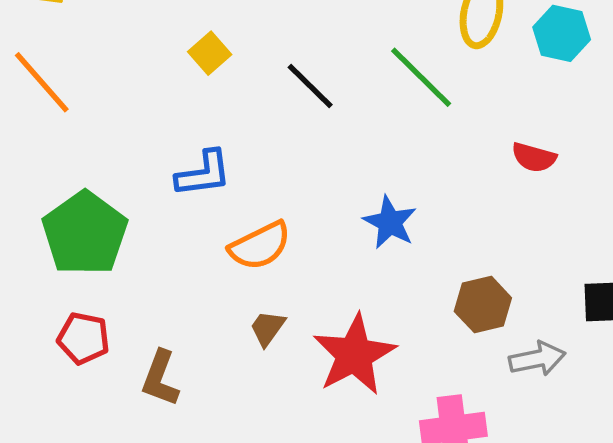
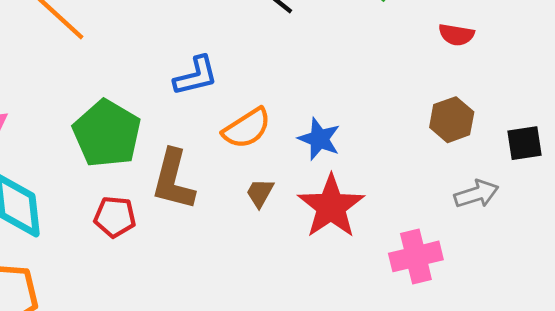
blue star: (390, 222) -> (319, 139), moved
brown hexagon: (483, 305) -> (452, 120), moved
brown L-shape: (160, 378) -> (173, 180), moved, size x1.4

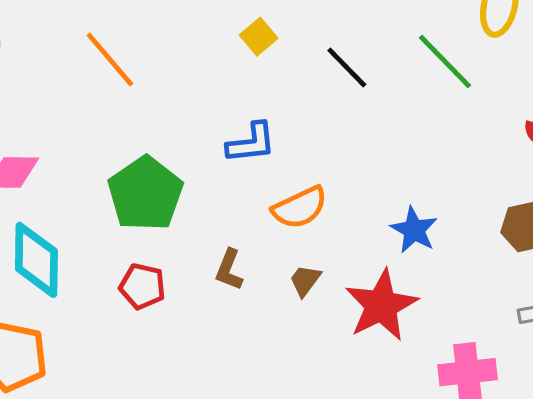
blue star: (319, 139) -> (414, 230), moved
brown L-shape: (173, 180) -> (229, 270), moved, size x0.6

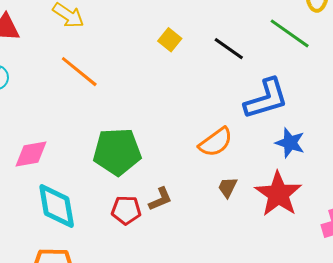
blue L-shape: (251, 143) -> (266, 99), moved, size x1.4
green pentagon: (145, 194) -> (117, 152), turned -30
brown L-shape: (229, 270) -> (160, 199), moved, turned -124

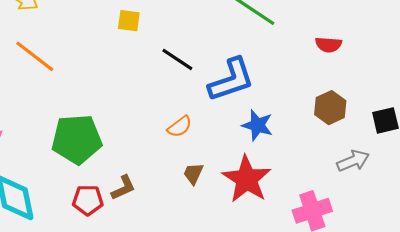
yellow square: (170, 40) -> (129, 21), turned -30
black line: (229, 49) -> (177, 59), moved
orange semicircle: (216, 142) -> (180, 127), size x0.7

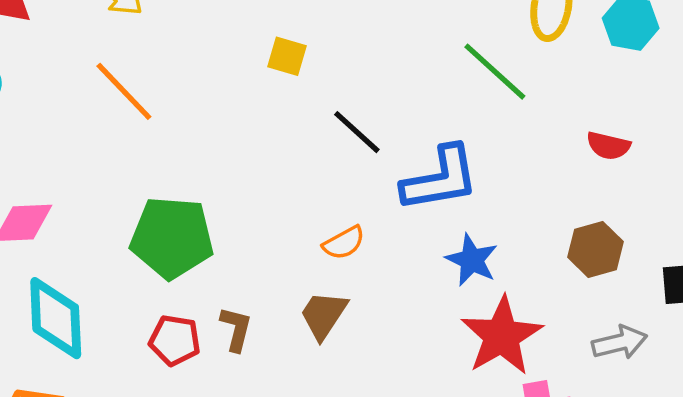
brown trapezoid: (193, 174) -> (323, 315), moved, size x1.4
red star: (247, 179) -> (502, 336), moved
brown L-shape: (123, 188) -> (236, 329), turned -60

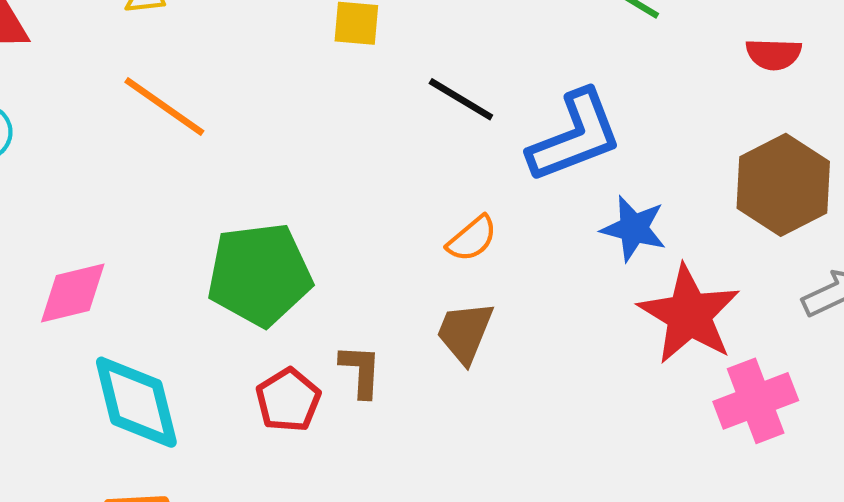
brown hexagon: (596, 249) -> (783, 185), size x1.4
red pentagon: (175, 340) -> (288, 400), turned -30

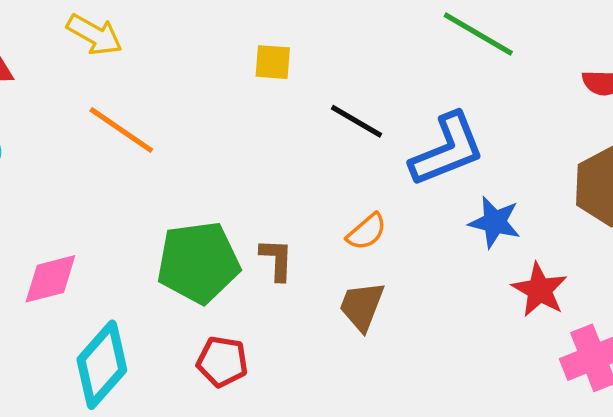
red star: (689, 314) -> (540, 290), size x0.7
brown L-shape: (361, 371) -> (277, 259), moved
red pentagon: (288, 400) -> (222, 362), turned -30
cyan diamond: (136, 402) -> (102, 365), turned 56

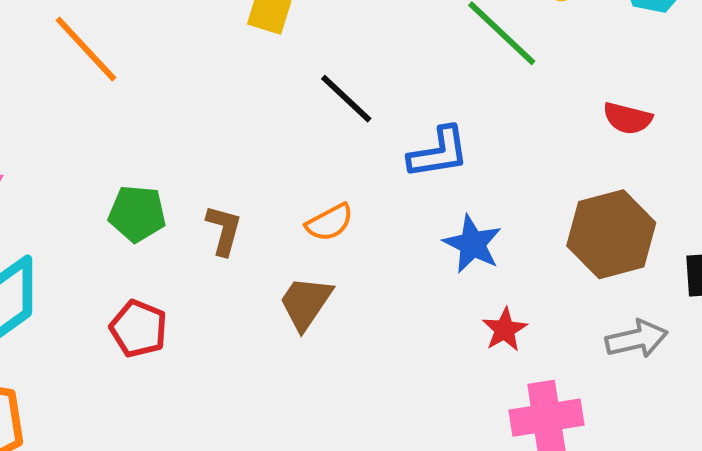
blue L-shape: (447, 150) -> (439, 153), size x0.7
green pentagon: (198, 262) -> (137, 214), size x0.6
red star: (540, 290) -> (505, 330), size x0.7

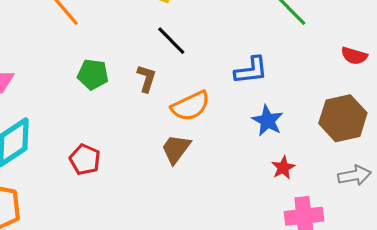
black line: (346, 99) -> (171, 41), moved
green pentagon: (137, 214) -> (93, 74), moved
orange semicircle: (329, 222) -> (191, 106), size x1.5
brown L-shape: (224, 230) -> (147, 78), moved

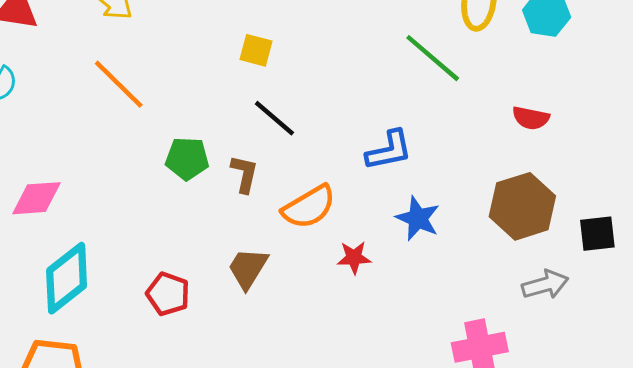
green pentagon: (93, 74) -> (187, 159), moved
brown trapezoid: (176, 149) -> (248, 268), moved
red star: (283, 168) -> (354, 258), moved, turned 30

